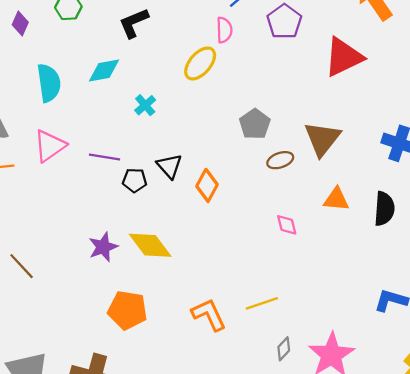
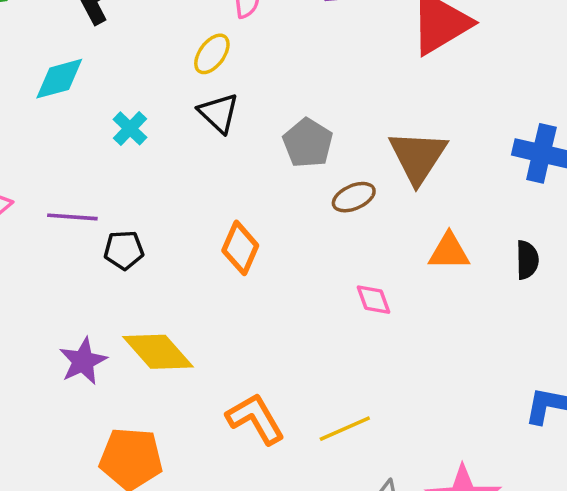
yellow ellipse: (200, 63) -> (212, 54), size x0.7
black triangle: (169, 166) -> (219, 113), moved
black semicircle: (384, 209) -> (527, 260), size x0.7
orange L-shape: (209, 315) -> (255, 419), moved

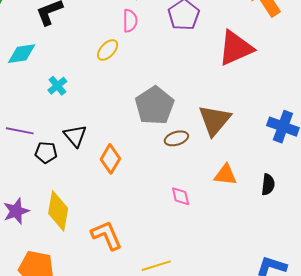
black triangle: (219, 113) -> (75, 136), moved
gray pentagon: (308, 143) -> (155, 106), size x1.4
yellow diamond: (158, 352) -> (58, 211), turned 45
orange L-shape: (255, 419) -> (107, 235), moved

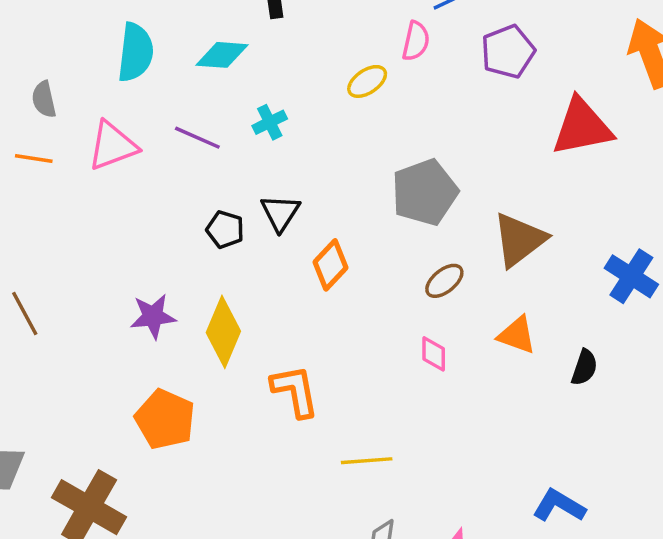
purple line: (20, 131) -> (197, 138), moved
brown ellipse: (176, 138) -> (444, 281), moved, turned -35

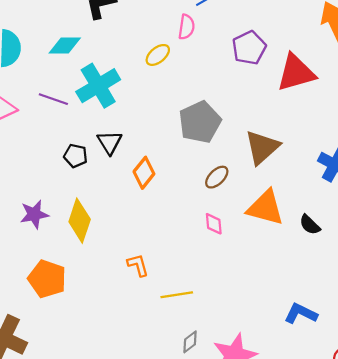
purple pentagon: (508, 52) -> (249, 48), moved
cyan cross: (270, 122) -> (98, 86), size x2.0
orange triangle: (517, 335) -> (265, 208), size x1.5
black semicircle: (584, 367) -> (310, 225), turned 120
orange L-shape: (295, 391) -> (138, 265), moved, size x0.7

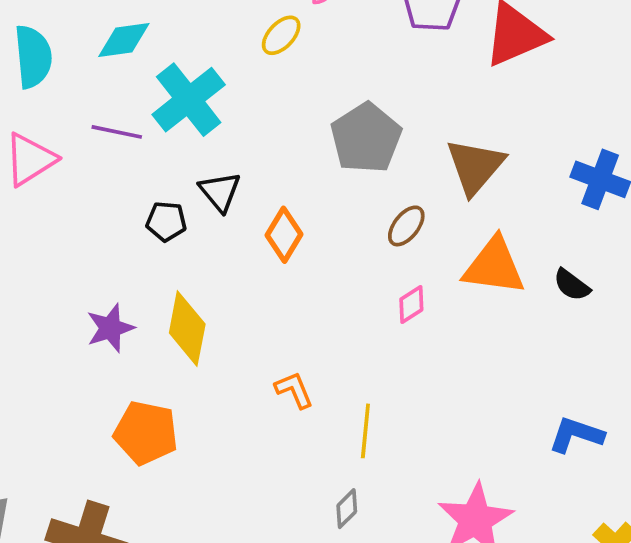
pink diamond: (214, 224) -> (411, 304), turned 70
yellow line: (177, 295) -> (365, 431), turned -68
gray diamond: (190, 342) -> (347, 509), moved

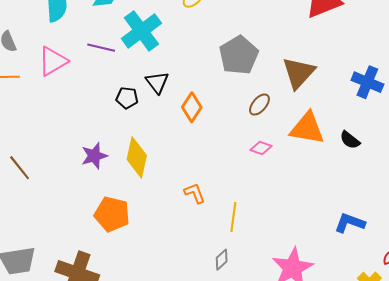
pink diamond: (411, 304) -> (261, 148), turned 50

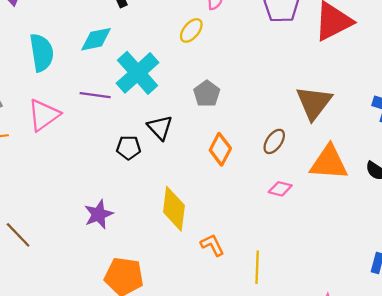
gray pentagon: (239, 55) -> (207, 94), moved, size x0.6
orange diamond: (192, 107) -> (220, 149), moved
yellow diamond: (137, 157) -> (174, 209), moved

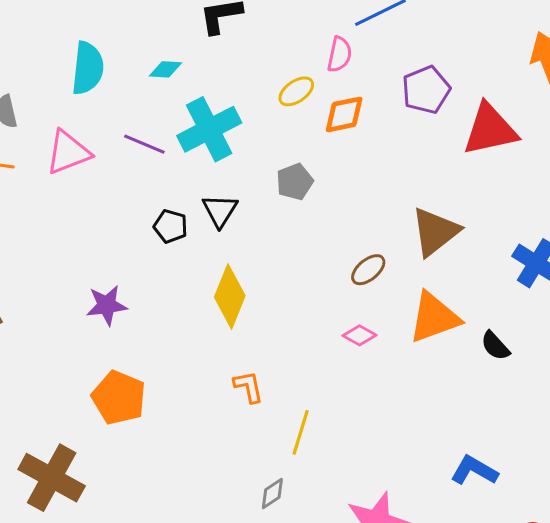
cyan diamond: (96, 39) -> (165, 69), size x0.7
orange diamond: (220, 149) -> (344, 114), moved, turned 36
orange triangle: (329, 163) -> (434, 317), turned -39
yellow diamond: (174, 209) -> (230, 296), moved

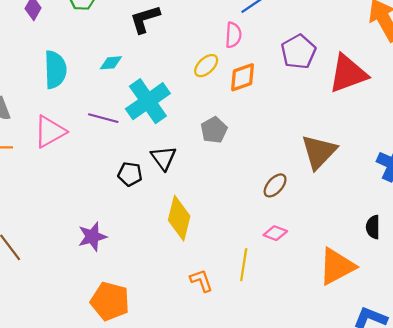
orange triangle: (434, 317) -> (337, 266), moved
black semicircle: (495, 346) -> (373, 227), turned 50
yellow line: (301, 432) -> (244, 265), moved

